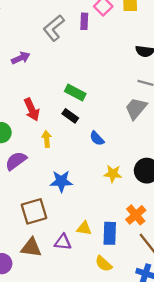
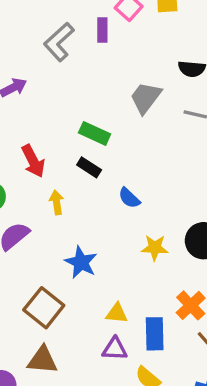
gray trapezoid: (136, 108) -> (146, 98), moved
blue star: (61, 181) -> (81, 262), turned 30
brown square: (34, 211) -> (44, 308), turned -32
yellow triangle: (84, 228) -> (117, 313), moved
purple triangle: (63, 242) -> (115, 349), moved

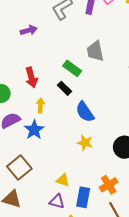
gray trapezoid: (146, 98) -> (95, 51), moved, turned -60
blue semicircle: (129, 198) -> (85, 112), size x1.5
yellow star: (155, 248) -> (85, 143), moved
blue star: (81, 262) -> (34, 130), moved

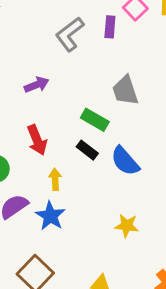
purple arrow: (29, 30) -> (37, 85), moved
blue semicircle: (85, 112) -> (125, 161), moved

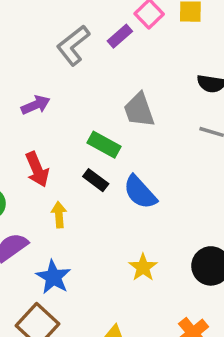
purple rectangle: (110, 27) -> (120, 36), turned 45
blue star: (50, 216) -> (53, 277), moved
yellow star: (127, 226) -> (143, 267), turned 30

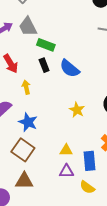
gray trapezoid: (139, 110) -> (28, 27), moved
black rectangle: (96, 180) -> (44, 65), turned 40

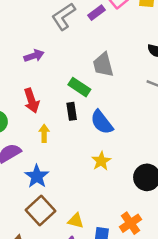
gray trapezoid: (28, 27) -> (103, 65), moved
yellow star: (77, 110) -> (101, 161), moved
brown square: (23, 150) -> (40, 211), moved

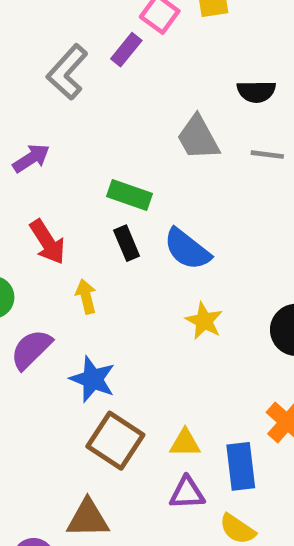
gray trapezoid: (103, 65) -> (198, 138), moved

